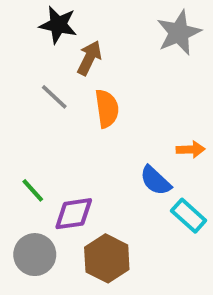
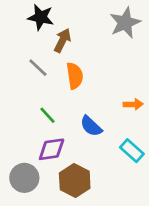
blue semicircle: (155, 181) -> (91, 126), moved
green line: (33, 190) -> (47, 115), moved

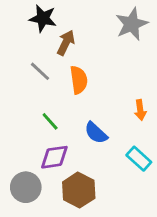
orange arrow: (133, 104) -> (140, 110), turned 84

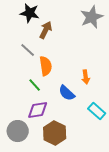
orange semicircle: (79, 80) -> (46, 66), moved
orange arrow: (140, 110) -> (86, 77), moved

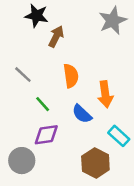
gray line: (28, 50) -> (23, 75), moved
orange semicircle: (46, 66) -> (71, 76), moved
orange arrow: (86, 77) -> (105, 94), size x1.5
brown hexagon: (55, 133) -> (95, 163), moved

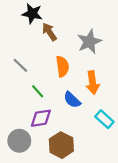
gray star: (113, 21) -> (89, 42), moved
brown arrow: (56, 37) -> (49, 32), turned -60
brown hexagon: (95, 163) -> (61, 145), moved

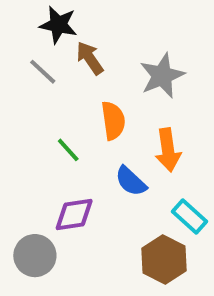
gray line: (20, 65) -> (43, 72), moved
green line: (38, 91) -> (68, 150), moved
brown hexagon: (61, 145) -> (164, 259), moved

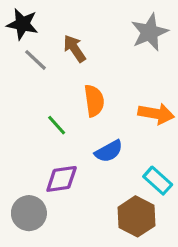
black star: (58, 25) -> (22, 24), moved
gray star: (162, 76) -> (150, 32), moved
orange arrow: (168, 150) -> (156, 114), moved, turned -72
blue semicircle: (131, 181) -> (109, 151), turned -72

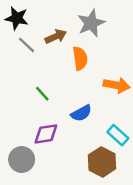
gray star: (150, 32) -> (91, 23), moved
brown arrow: (75, 49) -> (56, 36), turned 100
orange semicircle: (94, 101) -> (80, 58), moved

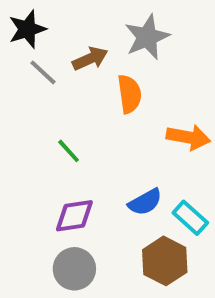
black star: (17, 18) -> (27, 29), turned -30
blue semicircle: (81, 113) -> (145, 202), moved
gray circle: (22, 160) -> (74, 269), moved

